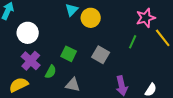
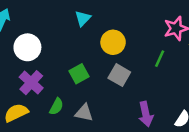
yellow circle: (91, 18) -> (113, 42), moved
green square: (69, 54) -> (79, 74), turned 35
green semicircle: (51, 72) -> (56, 106), moved

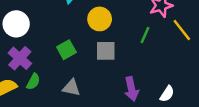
gray square: (119, 75) -> (106, 51), turned -30
green semicircle: (56, 106) -> (33, 82), moved

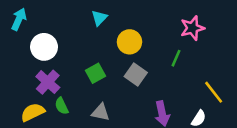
yellow line: (182, 30) -> (214, 92), moved
gray square: (106, 51) -> (136, 75), turned 35
green semicircle: (33, 82) -> (62, 106), turned 126

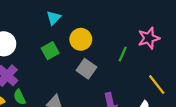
pink star: (192, 28) -> (149, 38), moved
green square: (96, 73) -> (50, 51), moved

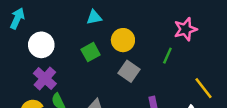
cyan triangle: (54, 18) -> (94, 17), turned 35
pink star: (149, 38) -> (185, 29), moved

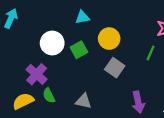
white circle: (41, 45) -> (52, 43), moved

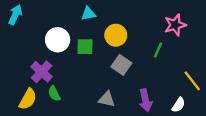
green square: (79, 50) -> (85, 47), turned 30
yellow semicircle: (23, 101) -> (28, 99), turned 145
gray triangle: (83, 101) -> (107, 99), moved

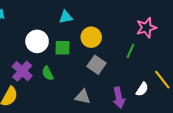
green semicircle: (54, 93) -> (48, 73), moved
white semicircle: (179, 105) -> (142, 89), moved

